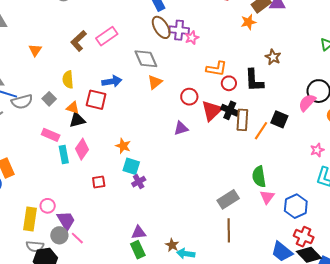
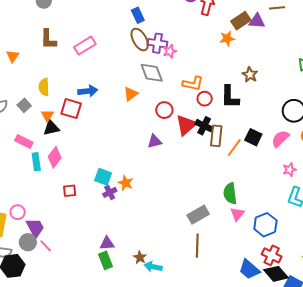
brown L-shape: (79, 41) -> (48, 39), moved, turned -50
gray diamond: (146, 59) -> (152, 73), moved
pink semicircle: (307, 103) -> (280, 139), moved
orange triangle: (73, 108) -> (47, 115), turned 40
orange star: (123, 146) -> (126, 183), moved

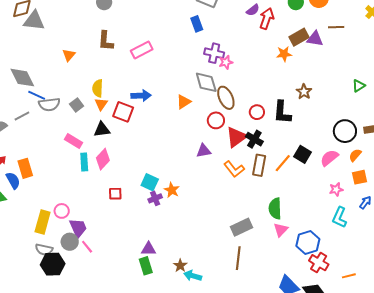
brown ellipse: (140, 40) -> (226, 98), moved
orange L-shape: (193, 84) -> (234, 169), moved, turned 35
orange triangle: (47, 115) -> (101, 104), moved
brown rectangle: (216, 136) -> (259, 165), moved
red cross: (272, 255) -> (319, 263), moved

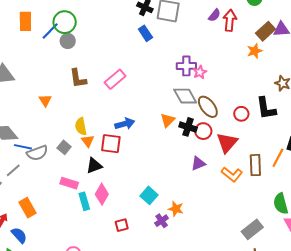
blue rectangle: (197, 24) -> (145, 33), moved
black cross: (254, 139) -> (188, 127), moved
orange rectangle: (25, 168) -> (28, 208), moved
cyan square: (150, 182) -> (149, 195), moved, turned 30

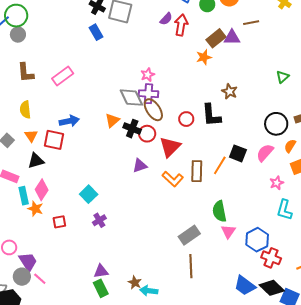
purple cross: (186, 66) -> (148, 94), moved
yellow semicircle: (81, 126) -> (25, 110), moved
orange star: (176, 209) -> (35, 209), moved

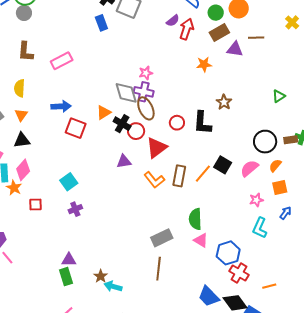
brown rectangle: (216, 38) -> (219, 32), moved
red square: (54, 140) -> (76, 128), moved
pink triangle: (228, 231) -> (201, 240), turned -42

